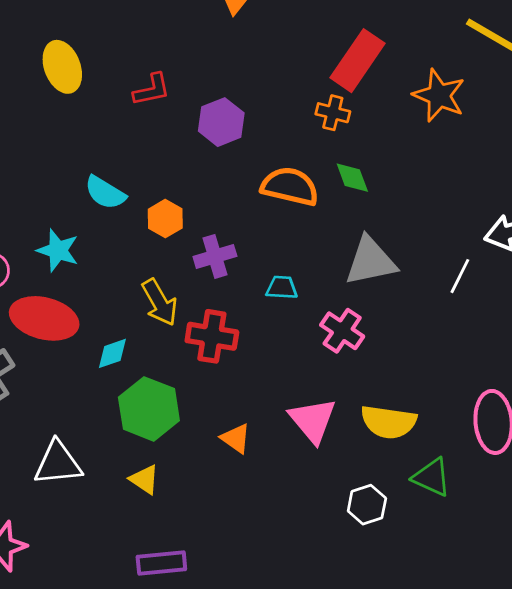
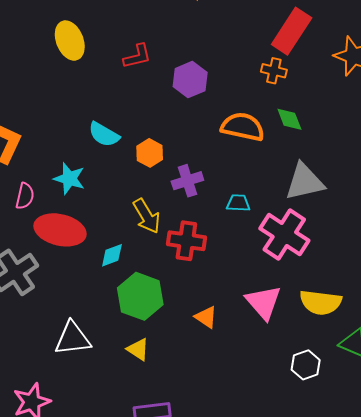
pink cross: (342, 331) -> (284, 235), size x1.5

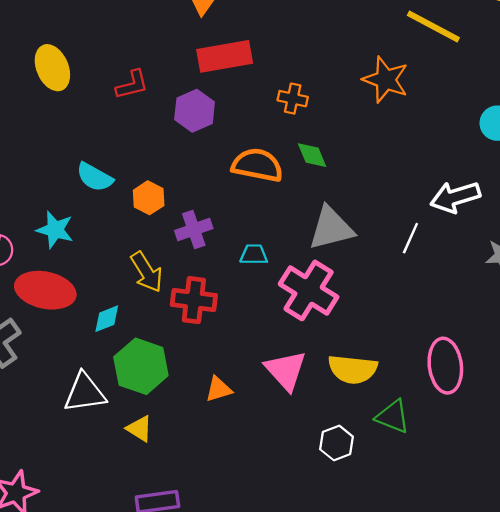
red rectangle: (292, 31) -> (225, 56), moved, turned 48
orange triangle: (206, 317) -> (219, 389), turned -50
white triangle: (73, 339) -> (85, 393), moved

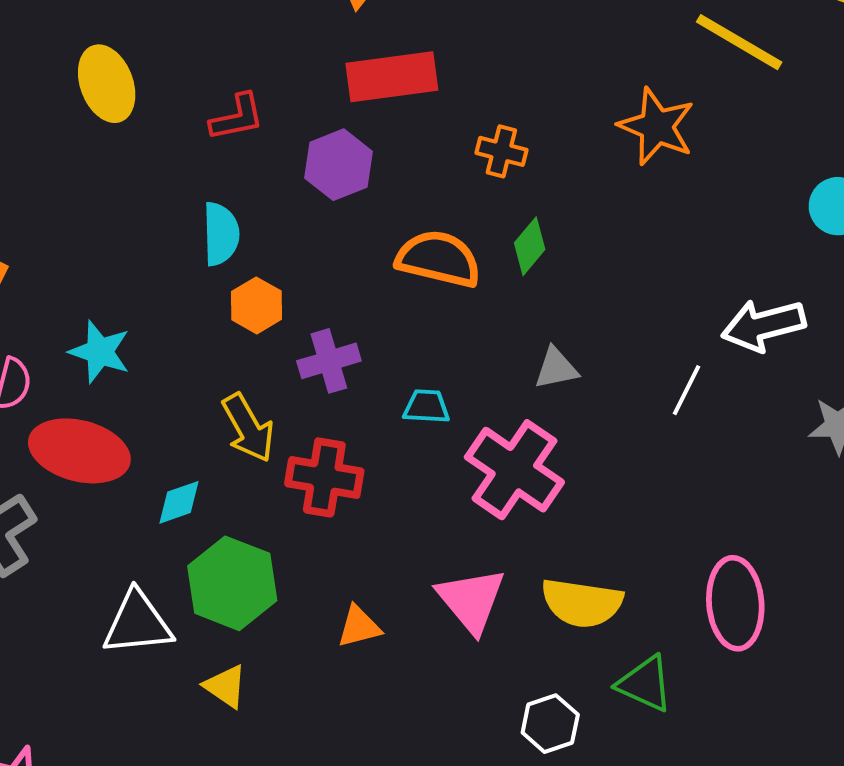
green diamond: (312, 155) -> (530, 246), turned 60
cyan semicircle: (95, 177) -> (221, 234), moved, turned -123
gray triangle: (331, 228) -> (556, 368), size x0.6

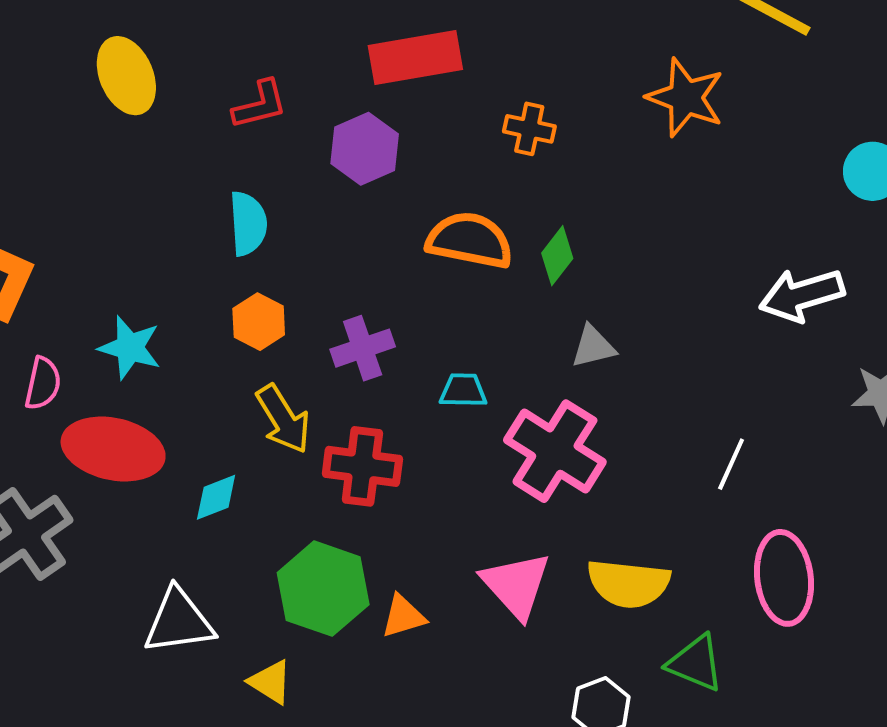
green diamond: (530, 246) -> (557, 256), moved
orange hexagon: (256, 305) -> (259, 322), moved
white line: (686, 390) -> (731, 464), moved
green hexagon: (232, 583) -> (323, 589), moved

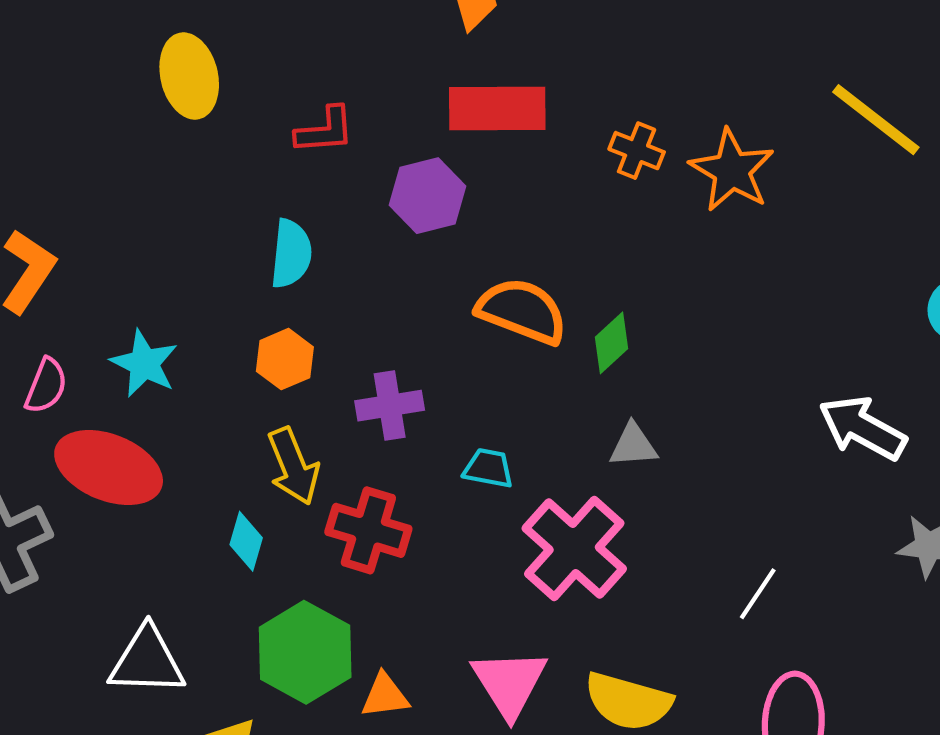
orange star: (686, 98) -> (732, 170), moved
orange cross: (529, 129) -> (637, 151), moved
white arrow: (802, 295) -> (862, 428), turned 36
cyan diamond: (216, 497) -> (246, 541), moved, turned -62

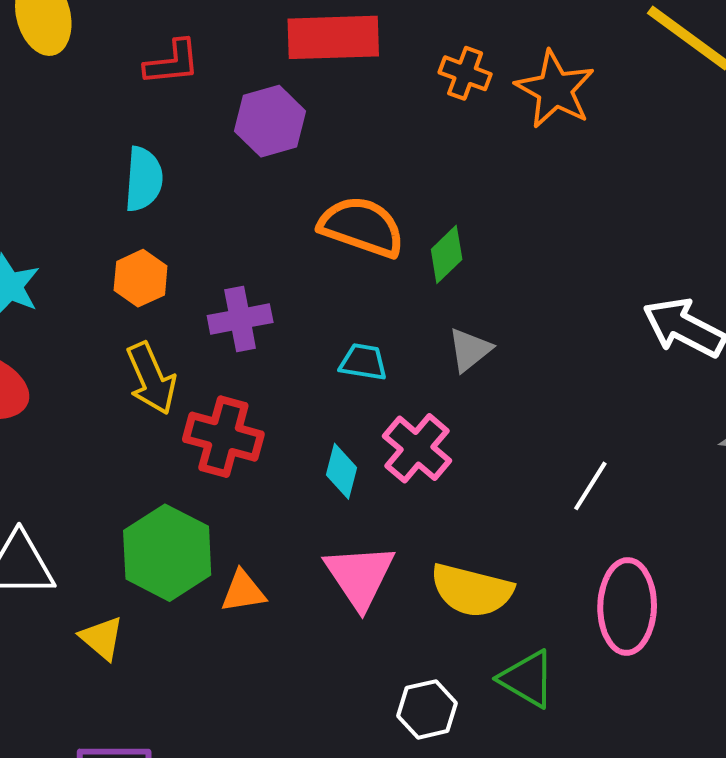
gray triangle: (633, 445) -> (470, 350), turned -33
cyan trapezoid: (488, 468) -> (363, 362), moved
cyan diamond: (246, 541) -> (341, 471), moved
pink cross: (574, 549) -> (417, 448), size x0.7

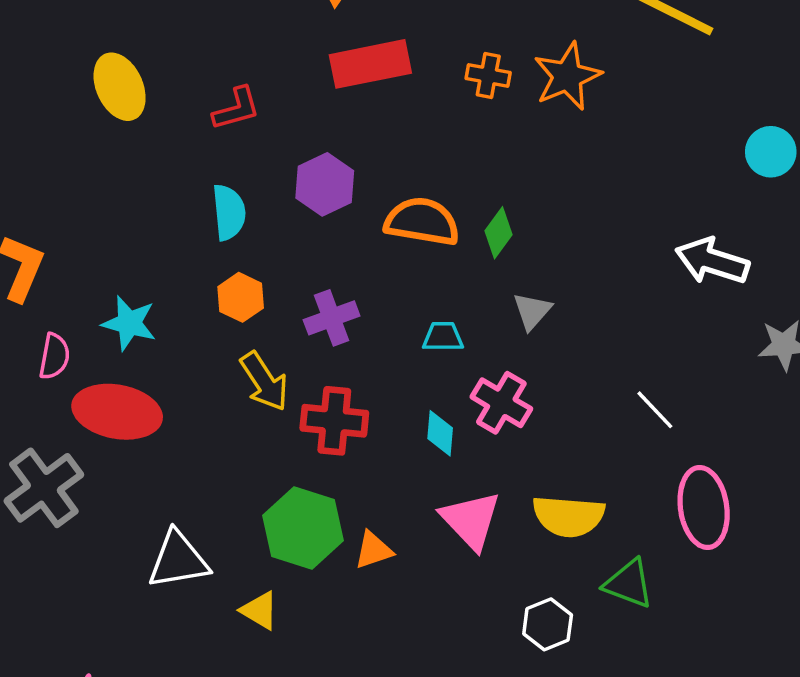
orange star: (555, 89) -> (567, 76), turned 30
purple hexagon: (270, 121) -> (325, 184), moved
white line: (590, 486) -> (655, 410), turned -66

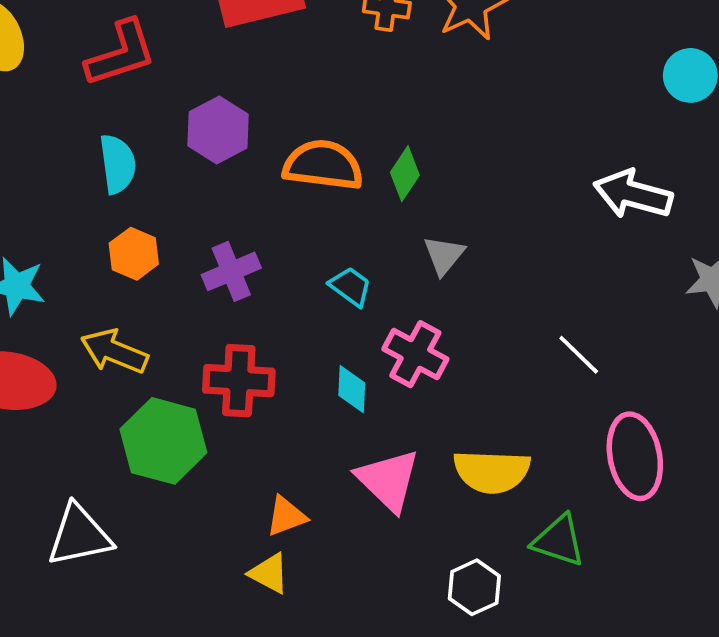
red L-shape: (236, 109) -> (121, 53), size x1.4
cyan trapezoid: (443, 337) -> (350, 287), turned 39
yellow arrow: (264, 381) -> (114, 351), moved, turned 148
green hexagon: (303, 528) -> (163, 441), moved
yellow triangle: (260, 610) -> (269, 573), moved

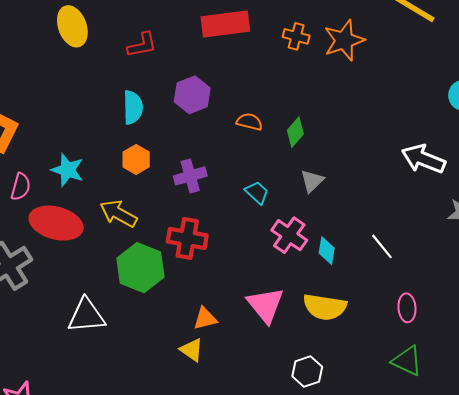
red L-shape: (121, 53) -> (142, 45), size x0.7
orange semicircle: (323, 165) -> (249, 122), size x0.6
cyan diamond: (352, 389) -> (327, 251), moved
pink ellipse: (635, 456) -> (407, 308), size x0.6
green triangle: (559, 541) -> (407, 361), moved

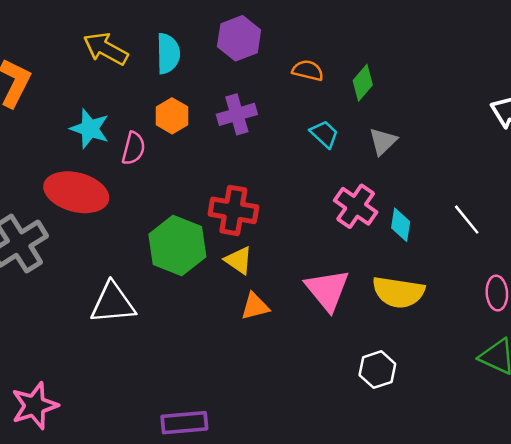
purple cross: (190, 176) -> (237, 114), moved
pink semicircle: (21, 187) -> (133, 148), moved
cyan trapezoid: (257, 193) -> (324, 134), moved
yellow arrow: (118, 214) -> (106, 49), moved
yellow triangle: (192, 350) -> (239, 260), moved

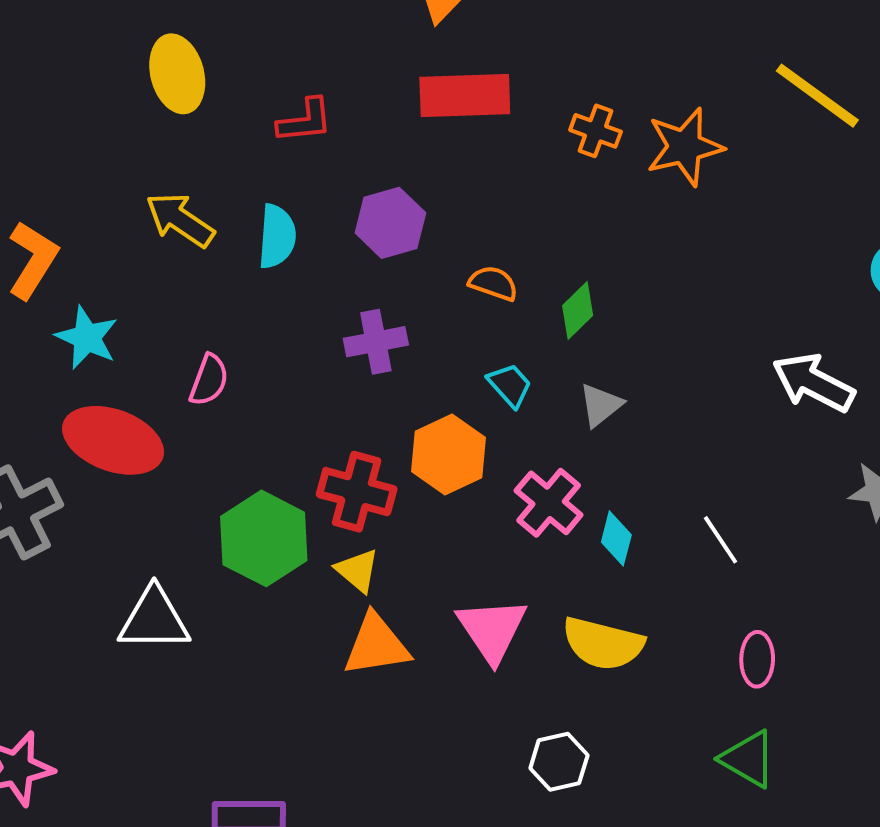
orange hexagon: (172, 116) -> (449, 455), moved, size x1.4
cyan star: (90, 129) -> (87, 338), moved
orange triangle: (255, 306) -> (376, 645), size x1.5

